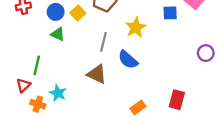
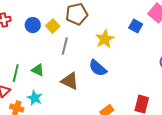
blue square: (170, 13) -> (136, 26), turned 32
green triangle: (58, 34) -> (38, 70), moved
gray line: (103, 42) -> (65, 46), moved

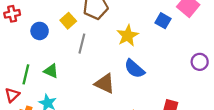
blue circle: (33, 25) -> (40, 31), moved
blue semicircle: (98, 68) -> (134, 69), moved
brown triangle: (70, 81) -> (105, 84), moved

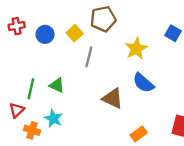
blue circle: (40, 31) -> (45, 34), moved

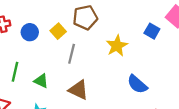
blue semicircle: (143, 83) -> (137, 84), moved
green line: (31, 89) -> (15, 72), moved
brown triangle: (113, 98) -> (78, 90), moved

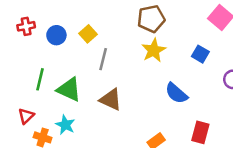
brown pentagon: (85, 17) -> (151, 19), moved
blue square: (152, 31) -> (200, 54), moved
green triangle: (41, 81) -> (69, 89), size x1.5

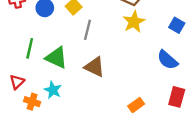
blue semicircle: (176, 93) -> (167, 60), moved

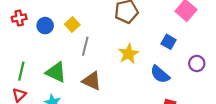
yellow star: (134, 22) -> (129, 54), moved
green line: (30, 48) -> (21, 71), moved

